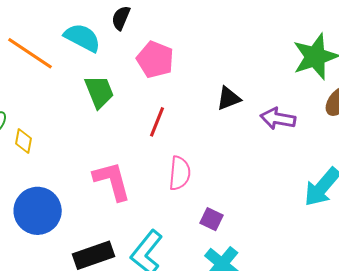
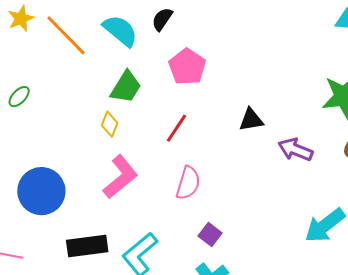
green trapezoid: (99, 92) -> (126, 87), turned 42
yellow diamond: (23, 141) -> (110, 124), moved
pink L-shape: (112, 181) -> (120, 177), turned 54

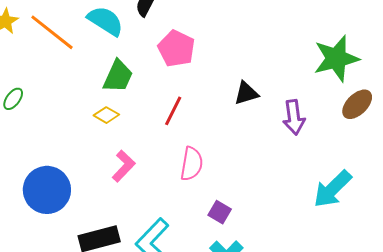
yellow diamond: (110, 124) -> (106, 115), turned -75
purple arrow: (295, 150) -> (294, 117), turned -112
pink L-shape: (120, 177) -> (124, 166), size x0.7

